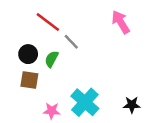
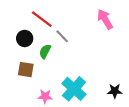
black circle: (28, 54) -> (25, 38), moved

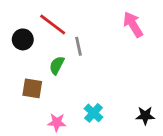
gray line: (62, 36) -> (79, 46), turned 32
black circle: (25, 38) -> (23, 39), moved
cyan cross: (74, 89) -> (94, 113), size x0.6

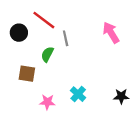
pink arrow: (133, 24) -> (111, 33), moved

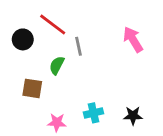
cyan cross: (78, 94) -> (94, 113), turned 35
black star: (121, 96) -> (133, 116), moved

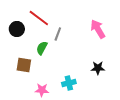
gray line: (79, 46) -> (58, 34), turned 32
black star: (133, 116) -> (98, 68), moved

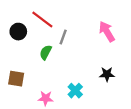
brown square: (24, 65) -> (16, 79), moved
cyan cross: (69, 83) -> (75, 91), turned -32

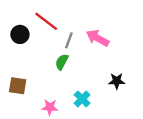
pink arrow: (107, 32) -> (98, 38), moved, turned -30
green semicircle: (46, 52) -> (62, 62), moved

